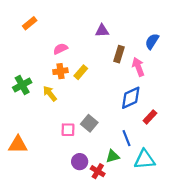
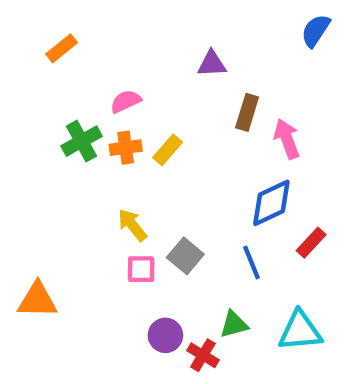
blue semicircle: (152, 41) -> (316, 31), moved
green cross: (22, 85) -> (82, 141), moved
yellow arrow: (50, 93) -> (132, 225), moved
blue line: (126, 138) -> (252, 263), moved

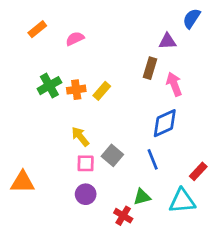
purple triangle: (212, 64) -> (167, 41), moved
pink semicircle: (126, 101) -> (75, 39), moved
red rectangle: (311, 243) -> (198, 171), moved
purple circle: (165, 335) -> (86, 194), moved

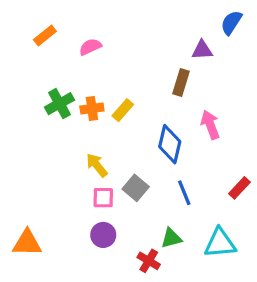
pink arrow: (174, 84) -> (210, 125), moved
blue diamond: (165, 123) -> (170, 144), moved, turned -52
red rectangle: (198, 171) -> (239, 188), moved
orange triangle: (23, 182) -> (27, 243), moved

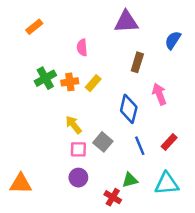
blue semicircle: (231, 23) -> (173, 40), moved
pink semicircle: (90, 47) -> (82, 48), moved, turned -70
purple triangle: (202, 50) -> (126, 22), moved, size x1.5
red rectangle: (239, 188) -> (169, 142), moved

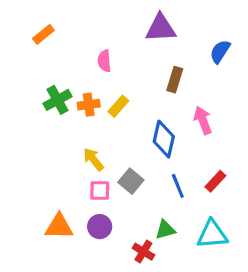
orange triangle: (21, 184) -> (59, 227), moved

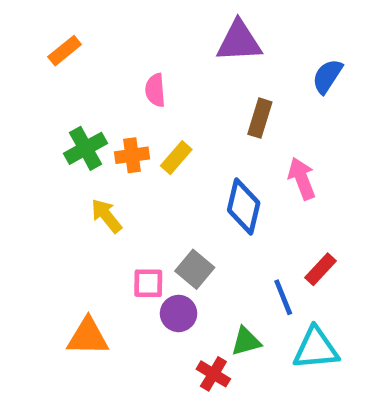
yellow arrow: (93, 159) -> (106, 216), moved
blue line: (178, 186) -> (283, 297), moved
purple circle: (100, 227) -> (179, 313), moved

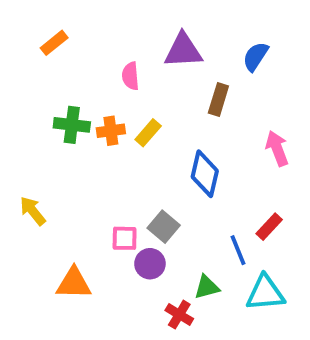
purple triangle: (239, 41) -> (183, 51), moved
blue semicircle: (327, 76) -> (256, 56), moved
green cross: (85, 148) -> (72, 125), turned 36
pink arrow: (302, 179) -> (277, 148), moved
yellow arrow: (106, 216) -> (33, 211), moved

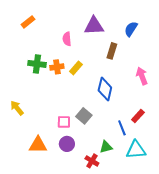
purple circle: (150, 264) -> (67, 144), moved

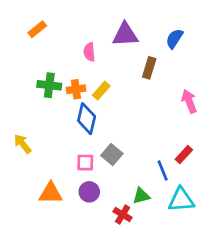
blue diamond: (105, 89) -> (87, 119), moved

